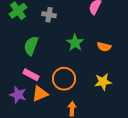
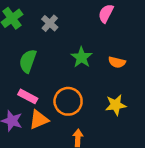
gray cross: (49, 15) -> (50, 23), turned 32

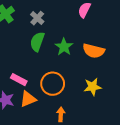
green semicircle: (28, 61) -> (37, 42), moved
orange semicircle: (117, 62) -> (94, 51), size x1.5

